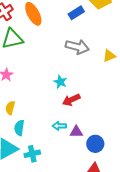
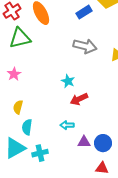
purple triangle: (76, 132) -> (84, 142), moved

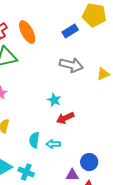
cyan semicircle: (27, 127) -> (34, 140), moved
purple triangle: (84, 142) -> (72, 175), moved
cyan cross: (40, 153) -> (26, 172), turned 35

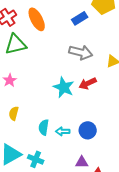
cyan star: (54, 100) -> (64, 87), size x1.5
red arrow: (65, 118) -> (88, 83), moved
blue circle: (89, 162) -> (88, 130), moved

